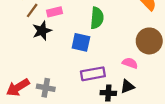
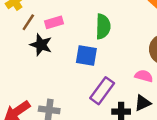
black star: (42, 31) -> (41, 45), turned -30
purple rectangle: (93, 74) -> (102, 91), turned -40

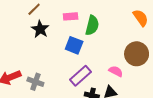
pink rectangle: (54, 22) -> (71, 16), moved

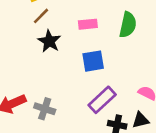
green semicircle: (92, 25) -> (128, 25), moved
blue square: (74, 45) -> (93, 61), turned -30

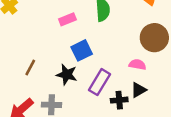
brown line: (41, 16) -> (30, 68), moved
black star: (49, 41) -> (67, 75), moved

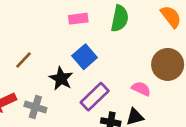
blue square: (82, 50) -> (85, 57), turned -30

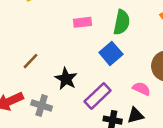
blue square: (85, 57) -> (111, 53), moved

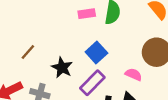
pink rectangle: (83, 22) -> (87, 14), moved
blue square: (111, 53) -> (96, 53), moved

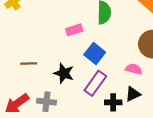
pink rectangle: (87, 14) -> (74, 30), moved
brown line: (28, 52) -> (29, 64), turned 56

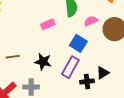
blue square: (95, 54) -> (78, 43), moved
pink semicircle: (134, 69) -> (91, 21), moved, turned -32

